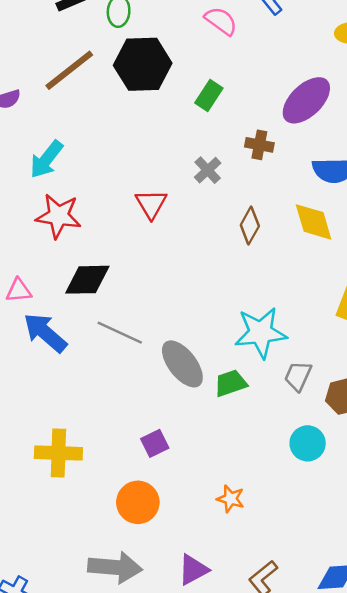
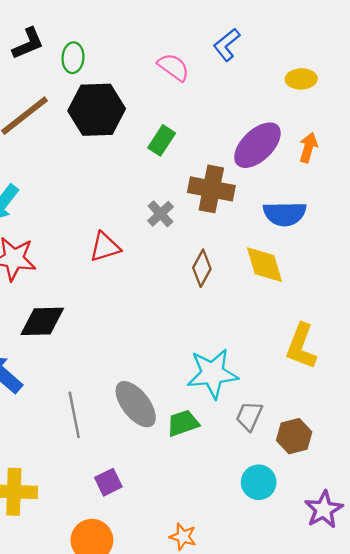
brown cross: (259, 145) -> (211, 189), size x1.6
red triangle: (151, 204) -> (105, 247), turned 44
gray line: (120, 333) -> (74, 415), moved, turned 54

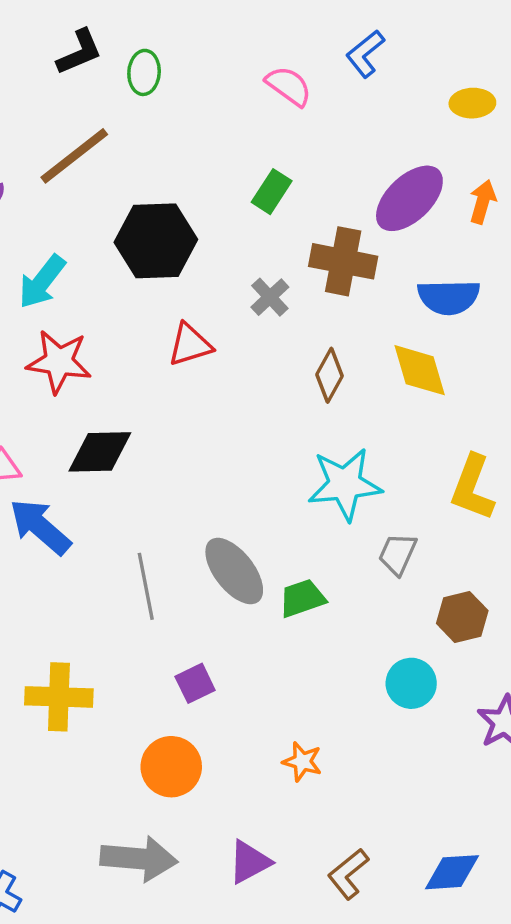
black hexagon: (97, 110) -> (156, 241), moved
cyan star: (213, 373) -> (345, 484), moved
gray trapezoid: (249, 416) -> (398, 554), moved

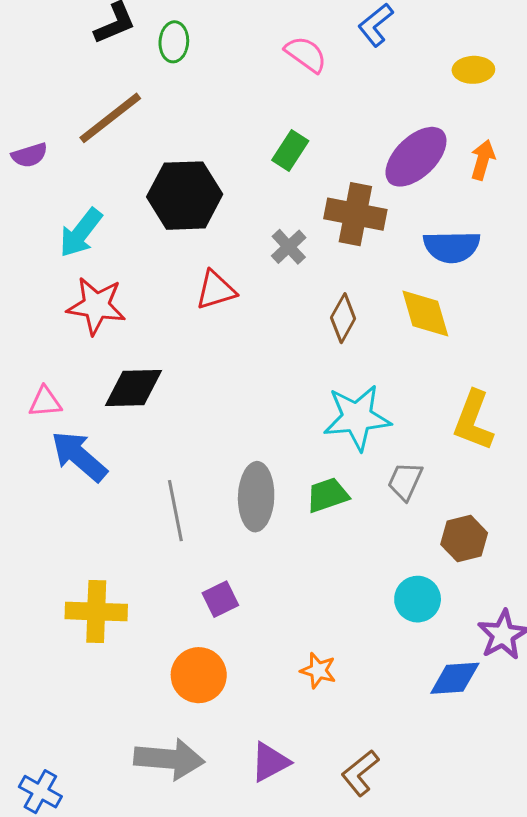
gray ellipse: (234, 571) -> (256, 497), turned 40
green trapezoid: (302, 598) -> (328, 495), moved
blue diamond: (452, 872) -> (455, 678), moved

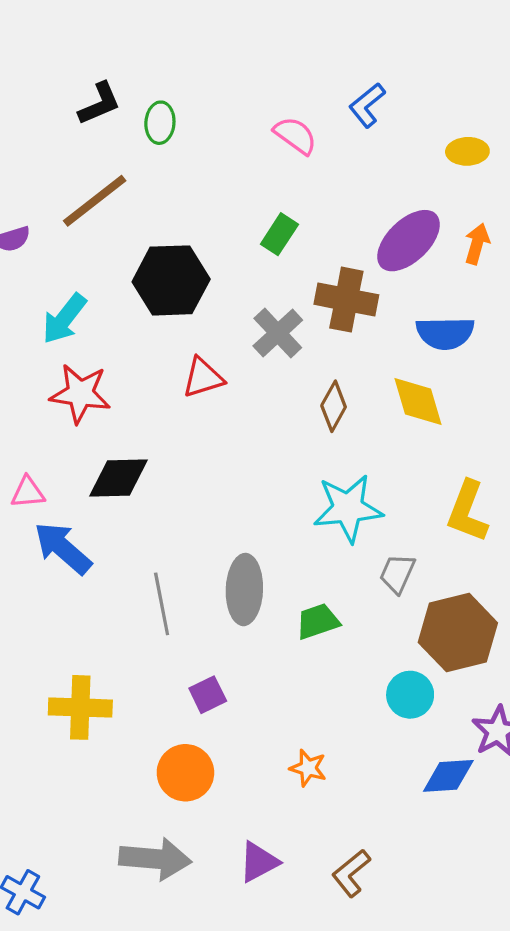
gray cross: (289, 247) -> (278, 333), size x1.4
green trapezoid: (328, 495) -> (318, 621), moved
brown hexagon: (464, 539) -> (458, 633), size x1.6

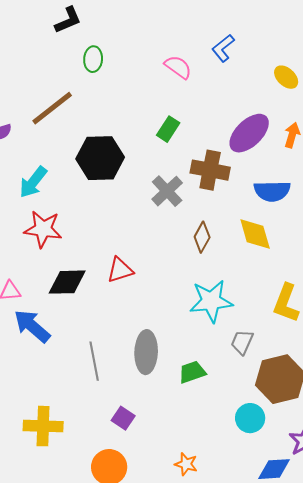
black L-shape: (99, 104) -> (68, 20), moved
yellow ellipse: (467, 151) -> (286, 77), turned 45
red triangle: (203, 378) -> (120, 270), moved
purple square: (208, 695) -> (123, 418), turned -30

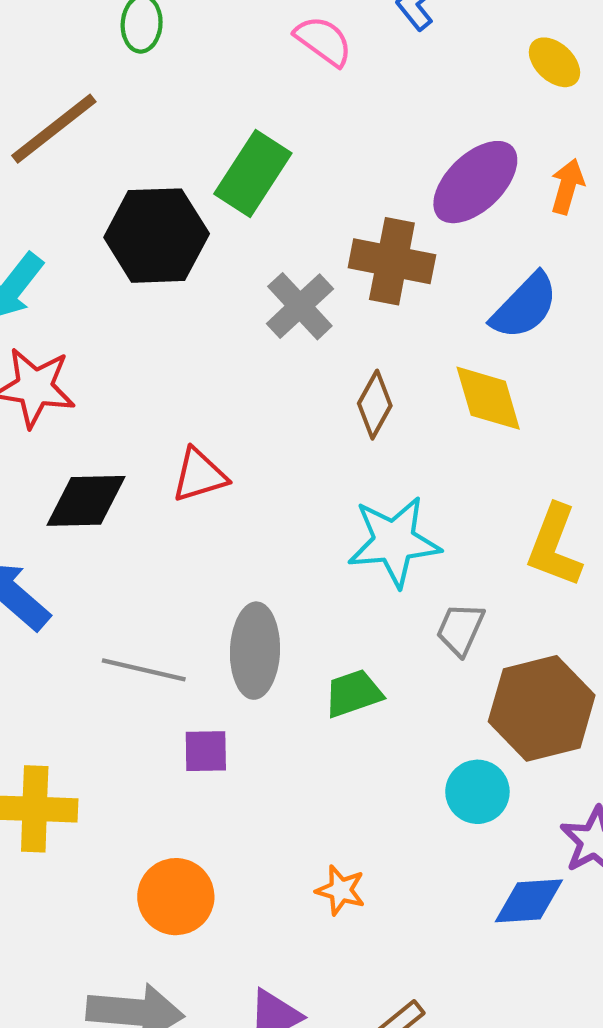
green rectangle: (168, 129) -> (253, 174), moved, size x1.5
blue semicircle: (272, 191) -> (525, 306), turned -45
gray line: (94, 361) -> (144, 670), turned -66
purple square: (123, 418) -> (206, 751), moved, turned -35

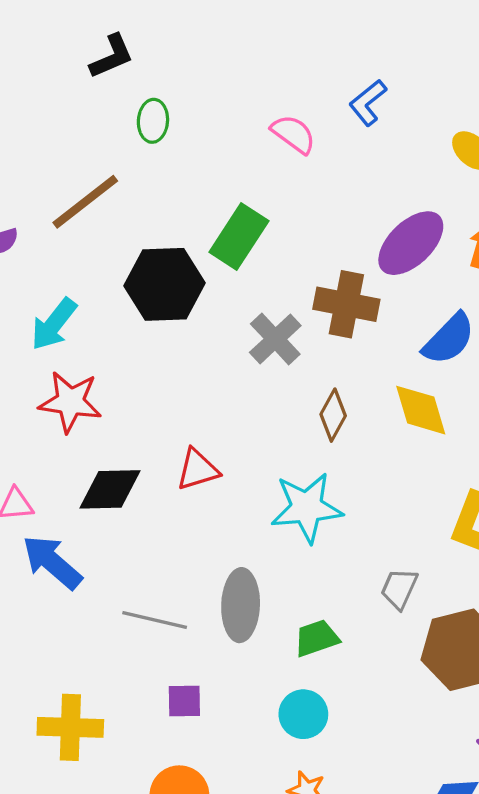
cyan star: (394, 541) -> (307, 508), moved
purple square: (206, 751) -> (184, 701), moved
cyan circle: (477, 792) -> (303, 714), moved

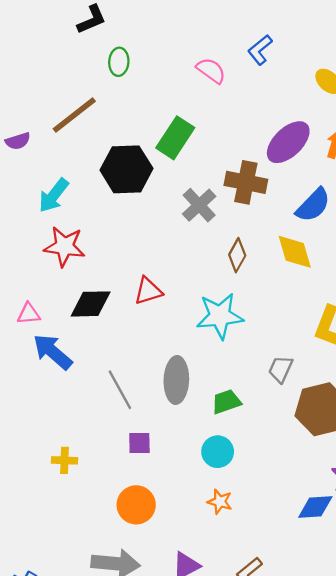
gray line: (155, 620) -> (120, 390), turned 48
yellow cross: (70, 727) -> (64, 460), size x0.6

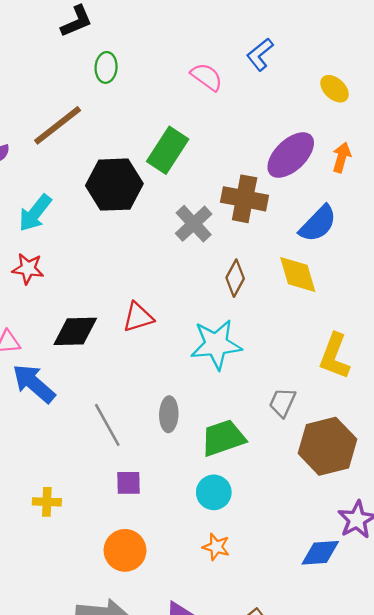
red star: (64, 246) -> (28, 269), moved, size x0.7
gray ellipse: (176, 380) -> (169, 414), size x0.7
green trapezoid: (226, 402) -> (223, 438), size x1.4

